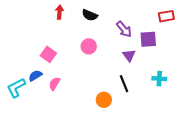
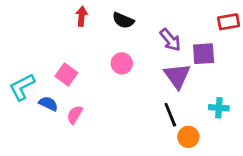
purple triangle: (129, 55) -> (177, 76), size x1.5
blue semicircle: (35, 76) -> (48, 104), turned 56
cyan L-shape: (16, 88) -> (22, 87), moved
orange circle: (104, 100) -> (188, 137), moved

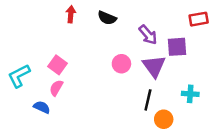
pink circle: (122, 63) -> (121, 64), moved
blue semicircle: (48, 104) -> (42, 107), moved
pink semicircle: (75, 115) -> (56, 88), moved
black line: (170, 115) -> (148, 100), turned 35

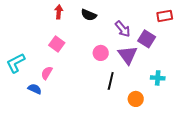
purple square: (177, 47) -> (147, 39), turned 36
pink square: (57, 65) -> (57, 44), moved
black line: (148, 100) -> (111, 81), moved

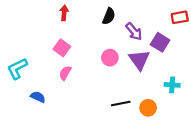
black semicircle: (89, 15) -> (109, 16), moved, turned -91
pink semicircle: (47, 73) -> (65, 73), moved
black line: (111, 81) -> (121, 103), moved, turned 66

